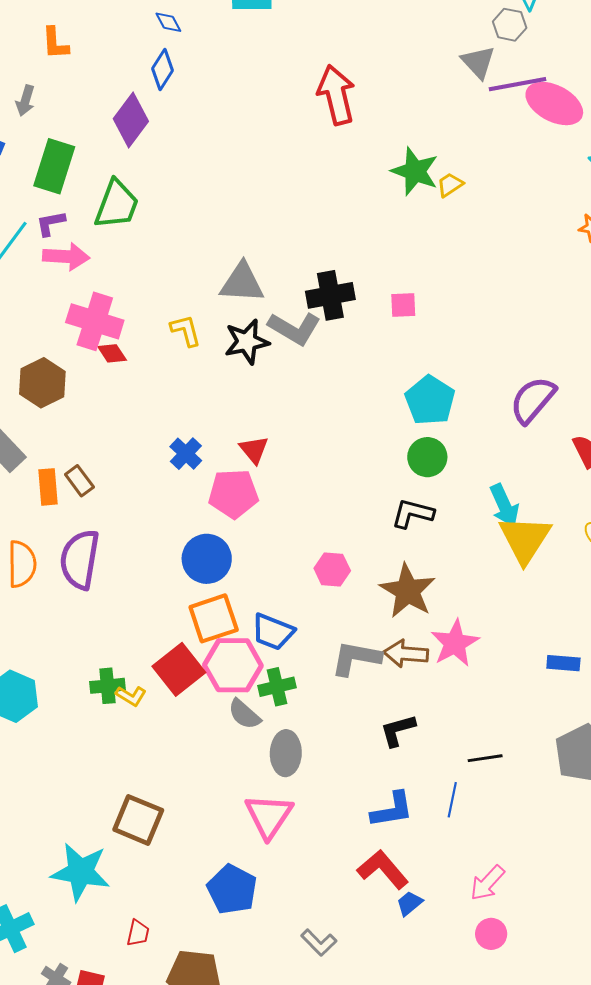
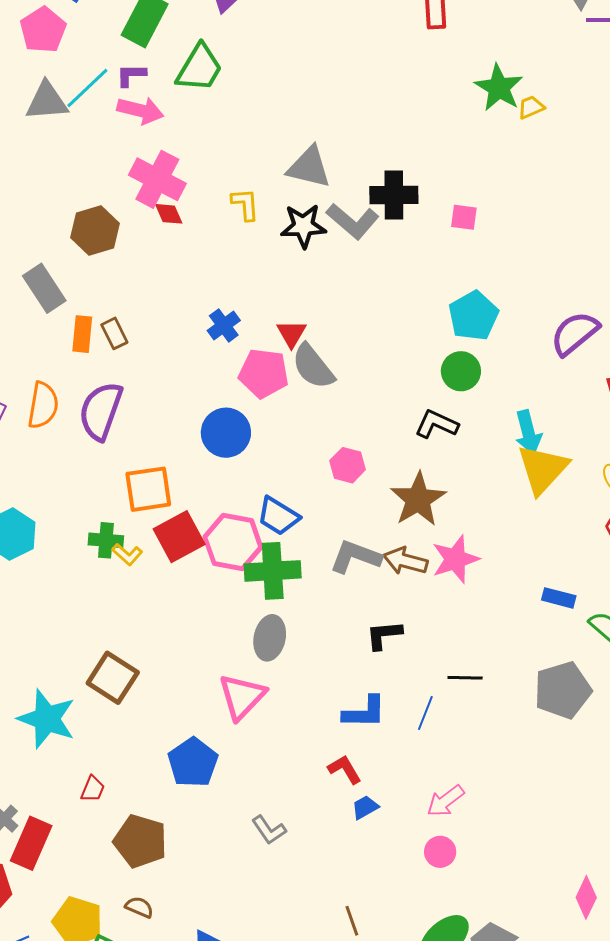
orange square: (214, 618) -> (148, 489), moved
green cross: (277, 687) -> (273, 571), size x1.5
gray semicircle: (244, 714) -> (313, 367), moved, size x1.4
red L-shape: (383, 869) -> (345, 769), size x0.7

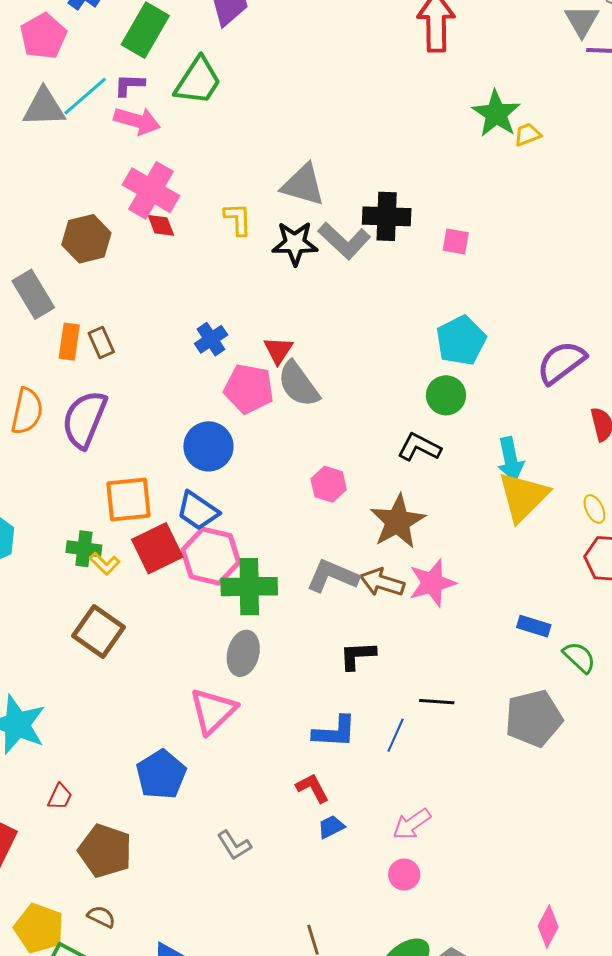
blue trapezoid: (278, 516) -> (198, 511), moved
brown square: (113, 678) -> (99, 631), moved

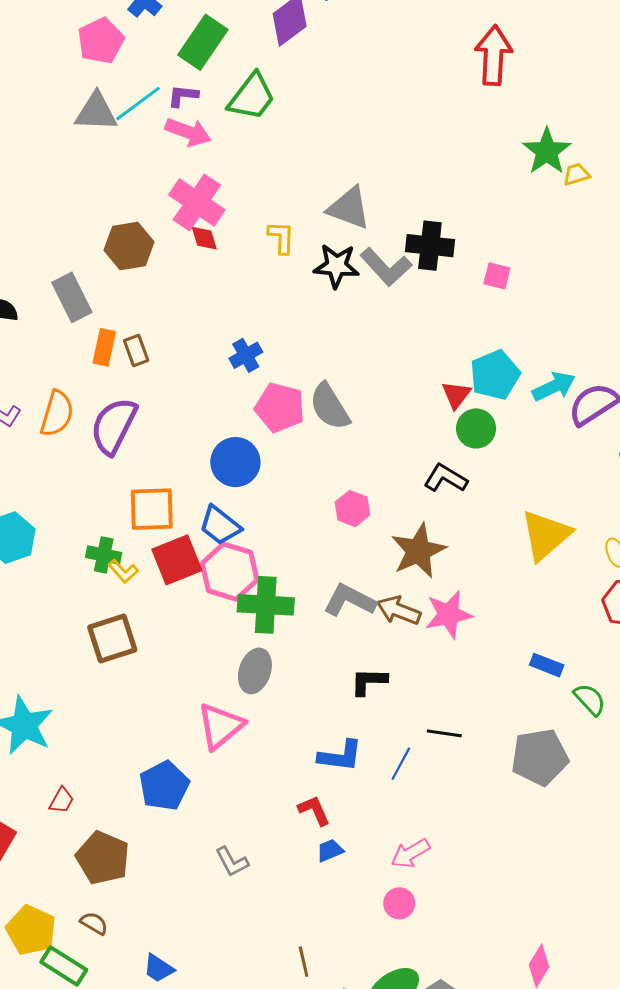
red triangle: (278, 350) -> (456, 395), moved
cyan arrow: (511, 459) -> (554, 387), moved, turned -108
brown square: (99, 631) -> (112, 638), turned 33

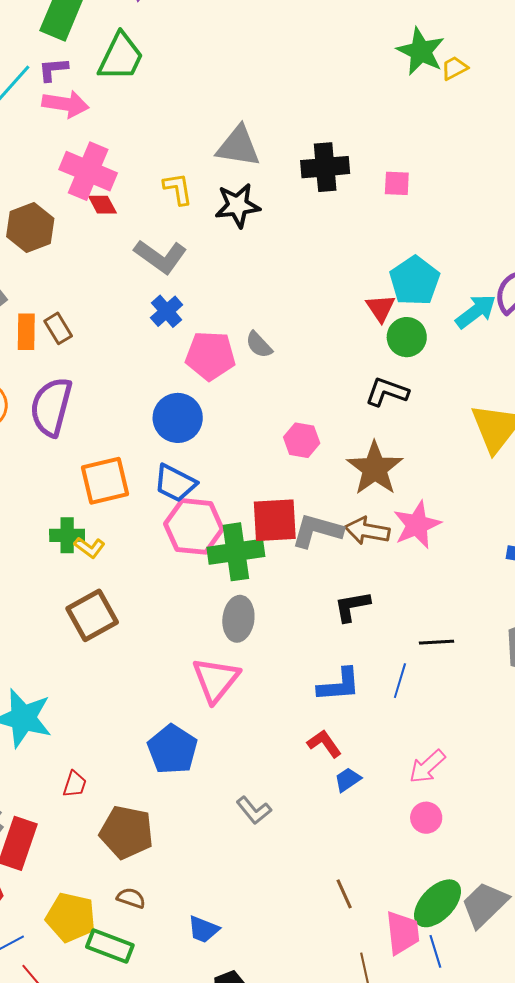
gray L-shape: (386, 267) -> (160, 256), moved
cyan arrow: (554, 387) -> (476, 311), moved
gray semicircle: (330, 407) -> (259, 345), size x0.6
red square: (177, 560) -> (275, 520), moved, turned 30

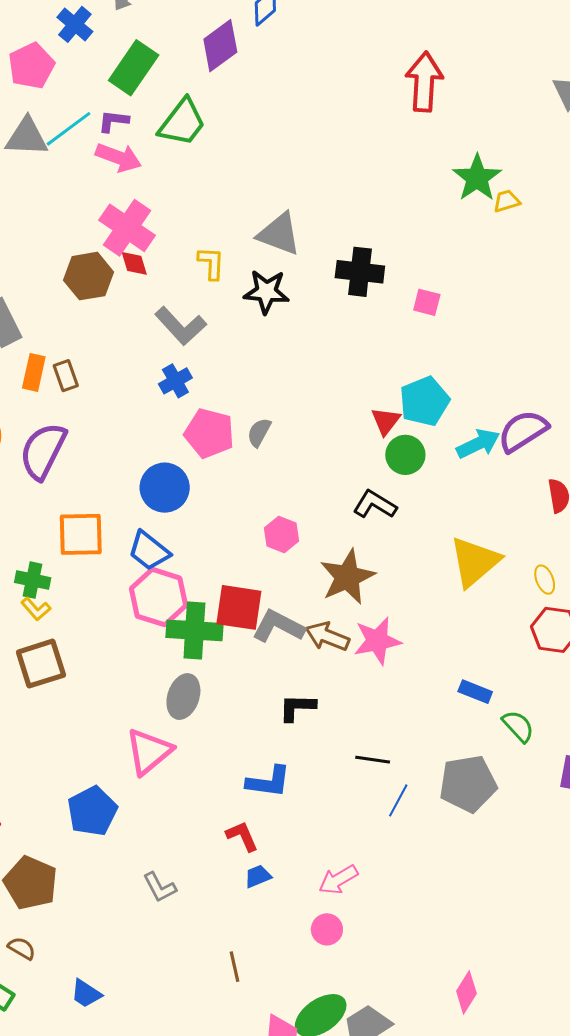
brown hexagon: (30, 227) -> (89, 276), moved
gray semicircle: (259, 345) -> (259, 432), turned 60
yellow L-shape: (90, 547) -> (36, 609), moved
blue line: (400, 681) -> (398, 800), moved
brown line: (344, 894) -> (235, 967), moved

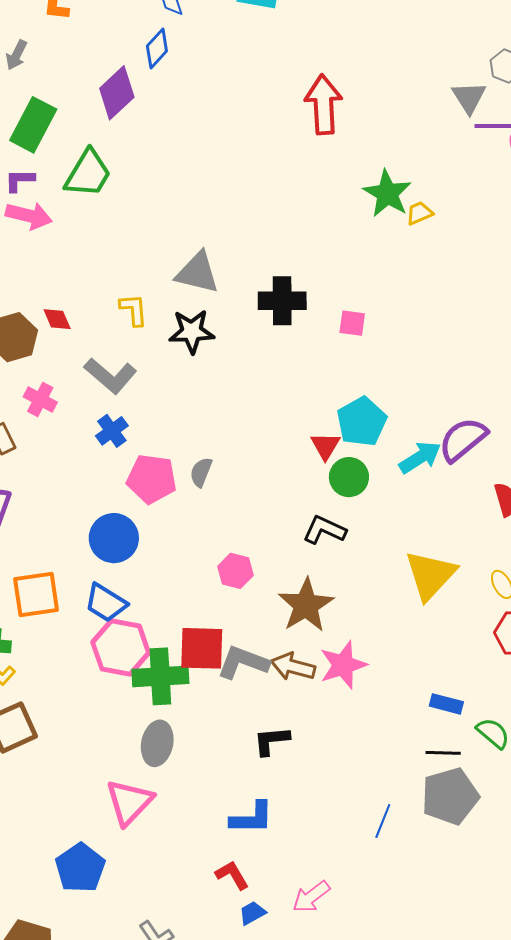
pink cross: (127, 228) -> (40, 399), moved, size x0.6
black line: (373, 760) -> (443, 753), moved
pink arrow: (338, 880) -> (311, 897), moved

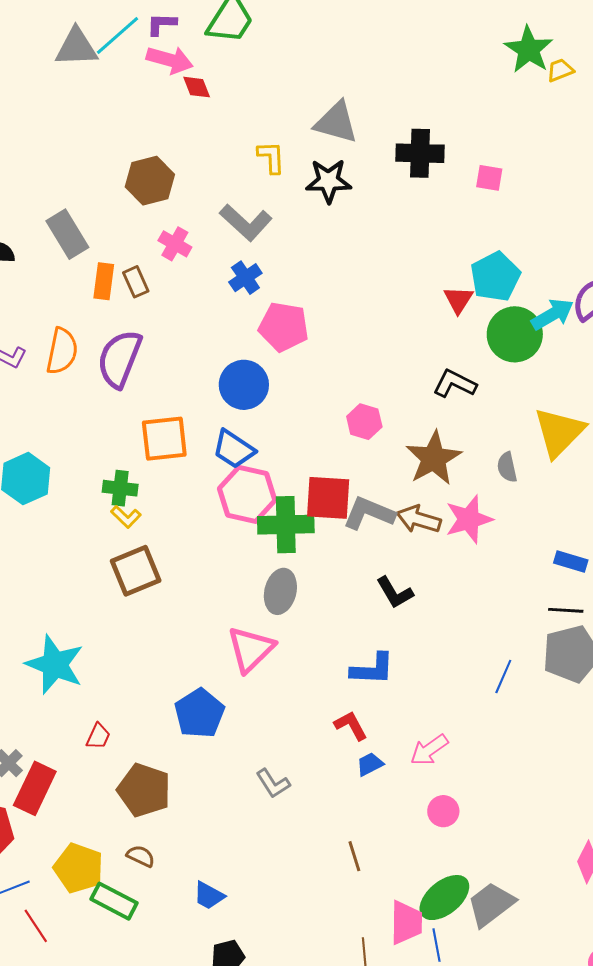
red diamond: (57, 319) -> (197, 87), moved
gray semicircle: (201, 472) -> (507, 467), moved, turned -36
green circle: (349, 477) -> (515, 334), moved, size x1.4
black L-shape: (271, 741) -> (395, 593), turned -117

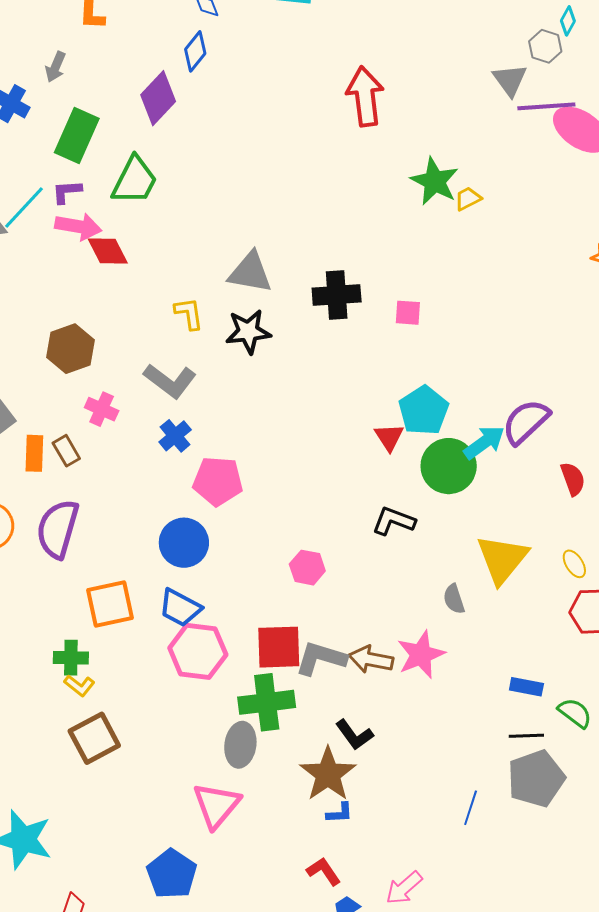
red diamond: (197, 87) -> (108, 251), size x1.4
brown star: (434, 458) -> (328, 774), moved
green cross: (286, 525) -> (267, 702), moved
blue L-shape: (372, 669) -> (340, 813), size x0.6

